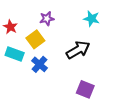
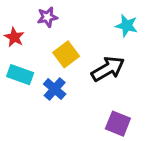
purple star: (47, 19) -> (47, 17), moved
yellow square: (35, 39) -> (66, 54), moved

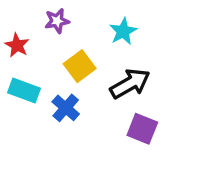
cyan star: (127, 26) -> (123, 31), moved, turned 30
purple square: (118, 124) -> (142, 129), moved

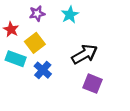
cyan star: (123, 31) -> (70, 15), moved
yellow square: (80, 66) -> (35, 43), moved

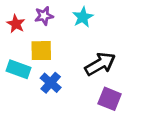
red star: (11, 29) -> (16, 24), moved
yellow square: (35, 43) -> (41, 51), turned 36

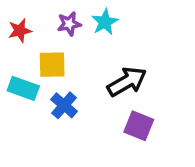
purple star: (44, 16) -> (69, 24), moved
red star: (16, 24) -> (20, 31), turned 30

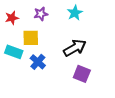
cyan star: (105, 22) -> (75, 13), moved

